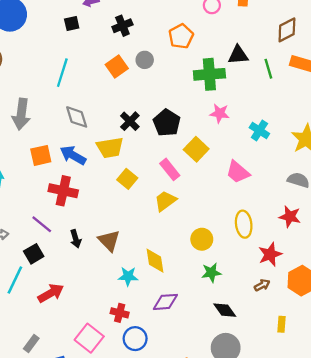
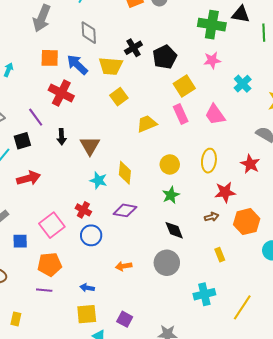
pink star: (220, 113) -> (212, 60), turned -30
pink rectangle: (170, 169) -> (181, 114), moved
green star: (211, 273) -> (171, 195), turned -30
yellow rectangle: (281, 324) -> (220, 255), turned -40

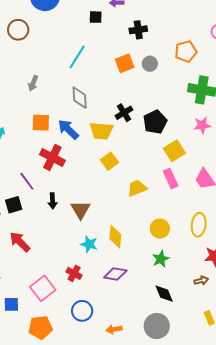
gray arrow: (42, 18) -> (33, 83), size x0.6
red arrow: (29, 178) -> (20, 242), turned -120
blue circle: (91, 235) -> (82, 311), moved

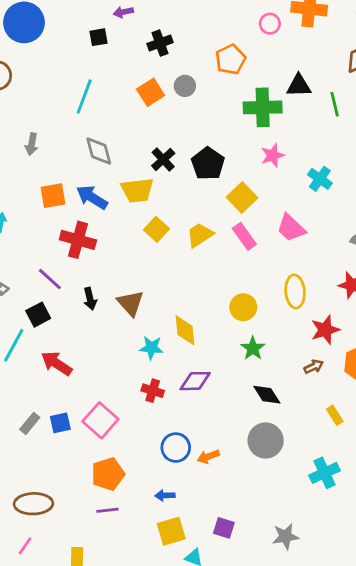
yellow trapezoid: (137, 188) -> (200, 235), moved
red cross: (74, 273) -> (153, 391), moved
blue square: (11, 304) -> (60, 423), moved
blue circle: (82, 311) -> (176, 448), moved

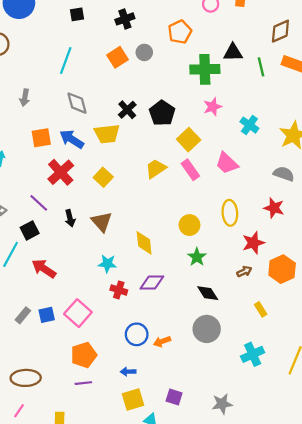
yellow square: (156, 229) -> (103, 177), moved
red cross: (78, 240) -> (61, 172), turned 32
cyan star: (151, 348) -> (107, 264), moved

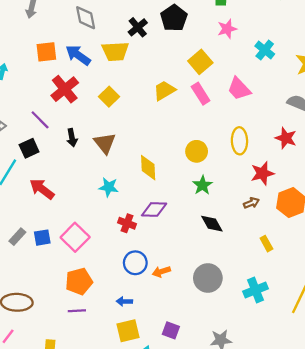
black pentagon: (162, 113) -> (174, 18), moved
red cross: (119, 290) -> (127, 223), moved
gray circle: (207, 329) -> (208, 278), moved

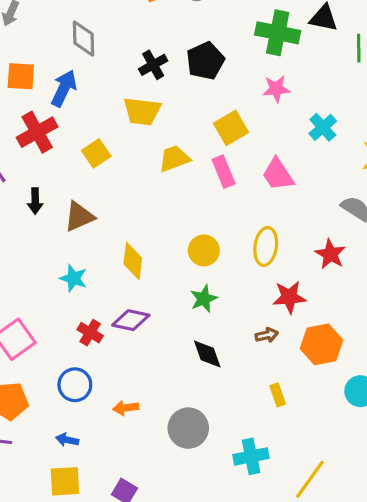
yellow trapezoid: (115, 51) -> (142, 111), moved
blue arrow: (78, 55) -> (64, 88), turned 70
brown triangle: (105, 143) -> (79, 216), turned 35
blue circle: (135, 263) -> (75, 385), moved

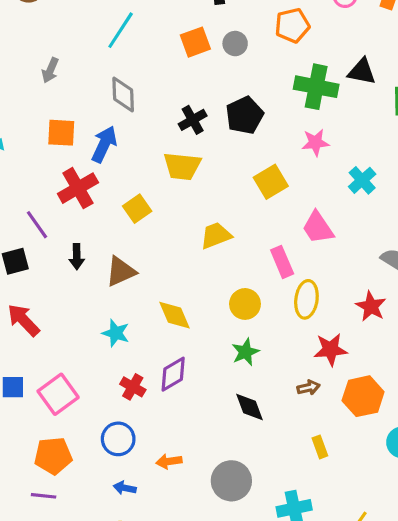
yellow trapezoid: (174, 159) -> (216, 235), moved
pink rectangle: (224, 172) -> (282, 262), moved
yellow diamond: (133, 261) -> (174, 315), turned -30
purple diamond: (131, 320) -> (173, 374), turned -42
blue arrow: (67, 440) -> (125, 488), moved

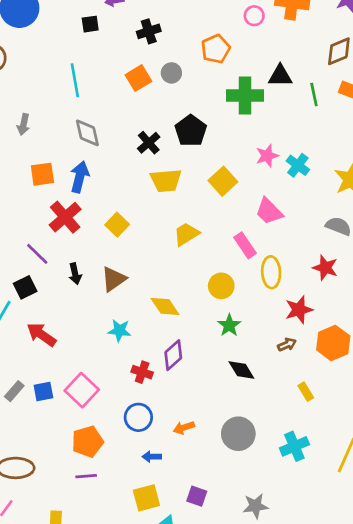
cyan line: (121, 30) -> (75, 80), turned -32
pink star: (315, 143) -> (267, 156), moved
yellow trapezoid: (182, 166) -> (166, 180), moved

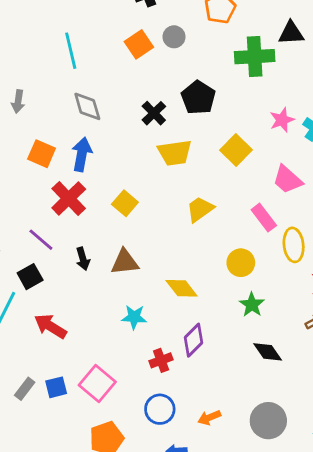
orange square: (42, 174) -> (42, 154), turned 35
brown triangle: (114, 279) -> (125, 262), turned 32
red cross: (142, 372) -> (161, 360), turned -36

